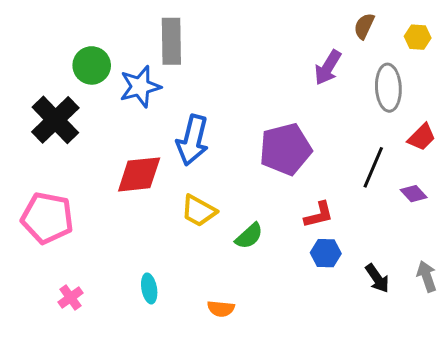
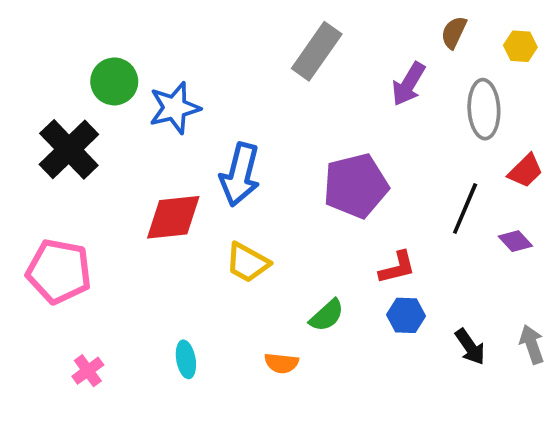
gray rectangle: (171, 41) -> (317, 51), moved, turned 36
green semicircle: (249, 236) -> (327, 315), moved
orange semicircle: (221, 309) -> (281, 363), moved

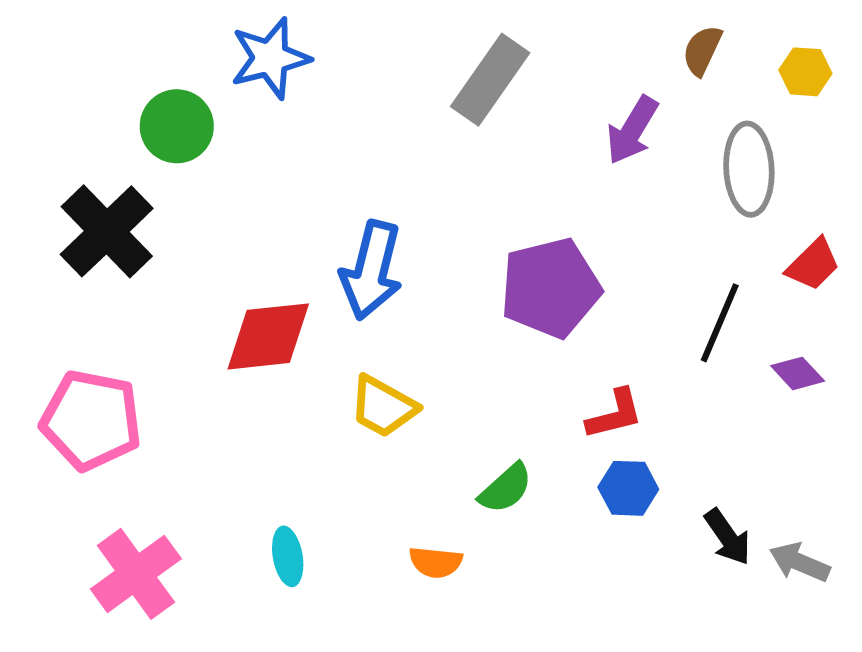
blue star: (175, 108) -> (270, 58), moved
gray arrow: (532, 344) -> (800, 562), moved, turned -48
pink cross: (88, 371) -> (136, 574), size x1.8

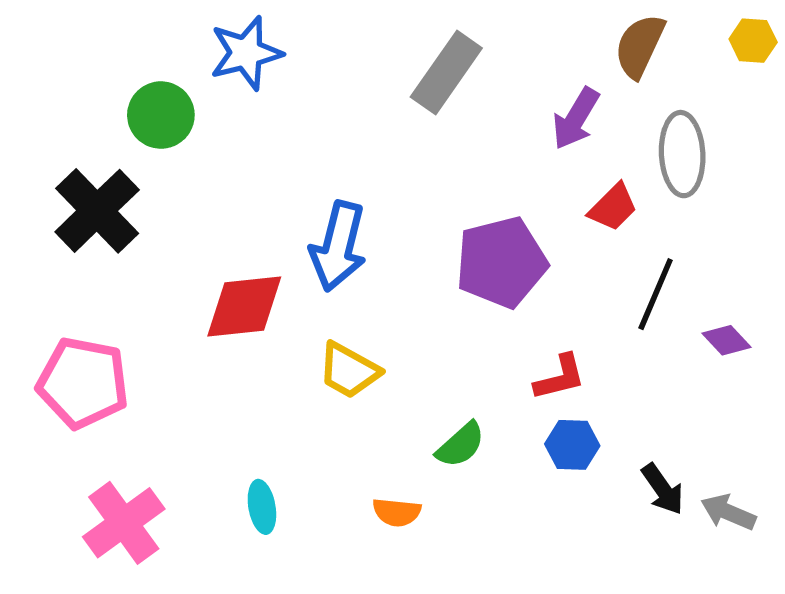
brown semicircle: (702, 50) -> (640, 46), size x1.4
yellow hexagon: (805, 72) -> (753, 41), moved
red trapezoid: (813, 264) -> (613, 207), moved

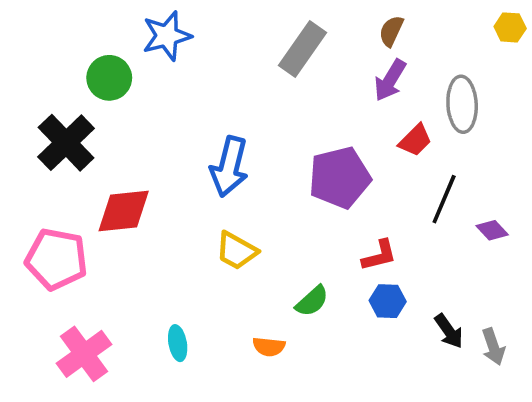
brown semicircle: (640, 46) -> (391, 31), moved, size x0.7
red diamond: (244, 307) -> (124, 211), moved
gray arrow: (728, 512) -> (493, 347), turned -132

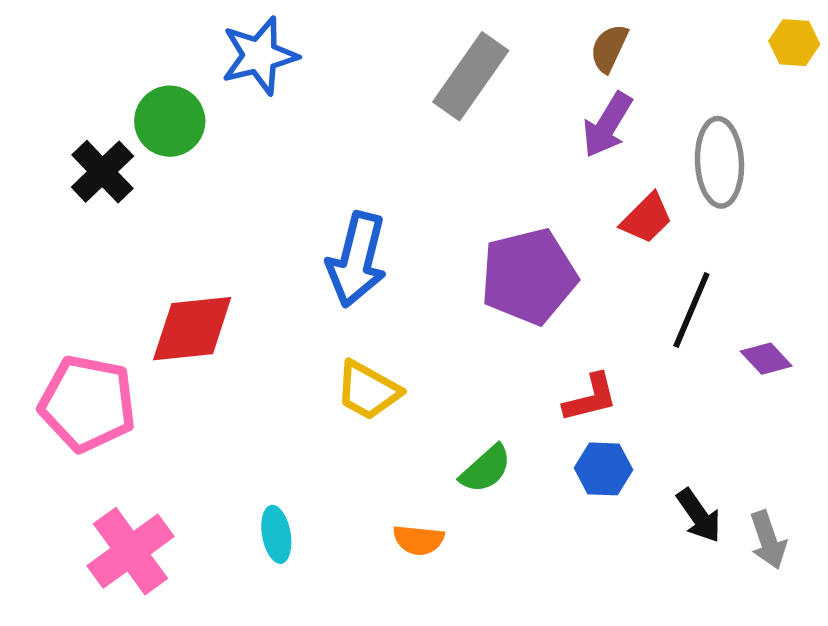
black cross: (66, 143) -> (102, 172), moved, size x0.7

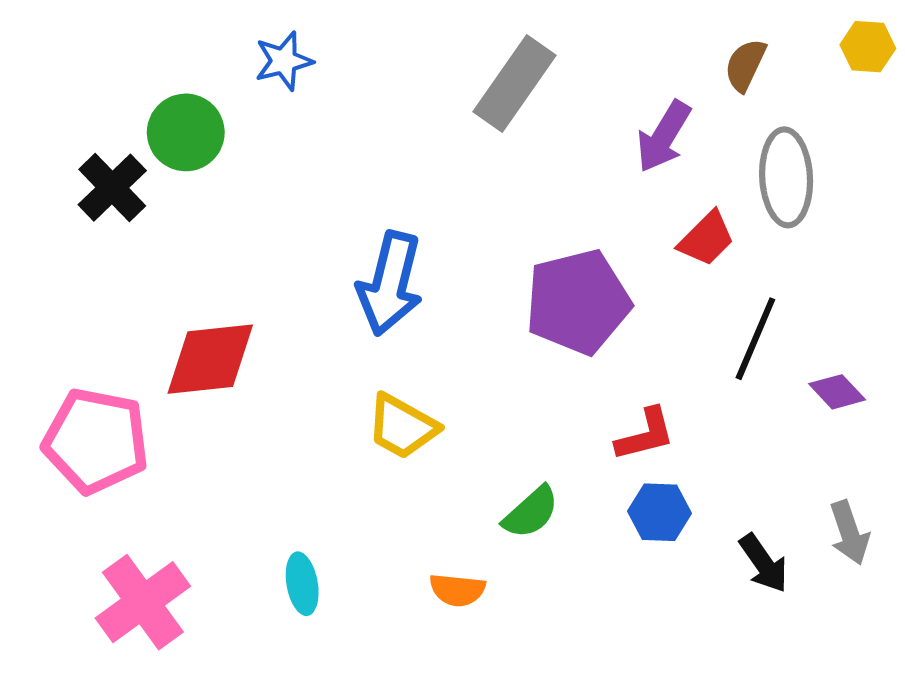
brown semicircle: (609, 48) -> (745, 65), moved
blue star: (260, 56) -> (284, 61), size x0.7
gray arrow: (768, 540) -> (849, 533), moved

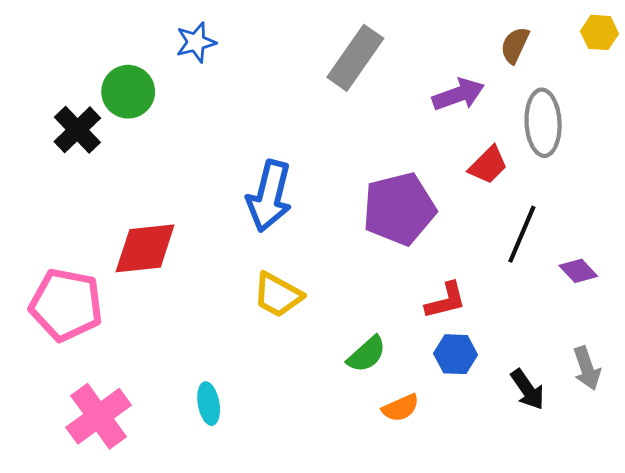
purple arrow: (664, 137) -> (458, 95), turned -141
orange semicircle: (457, 590) -> (401, 408), moved, turned -30

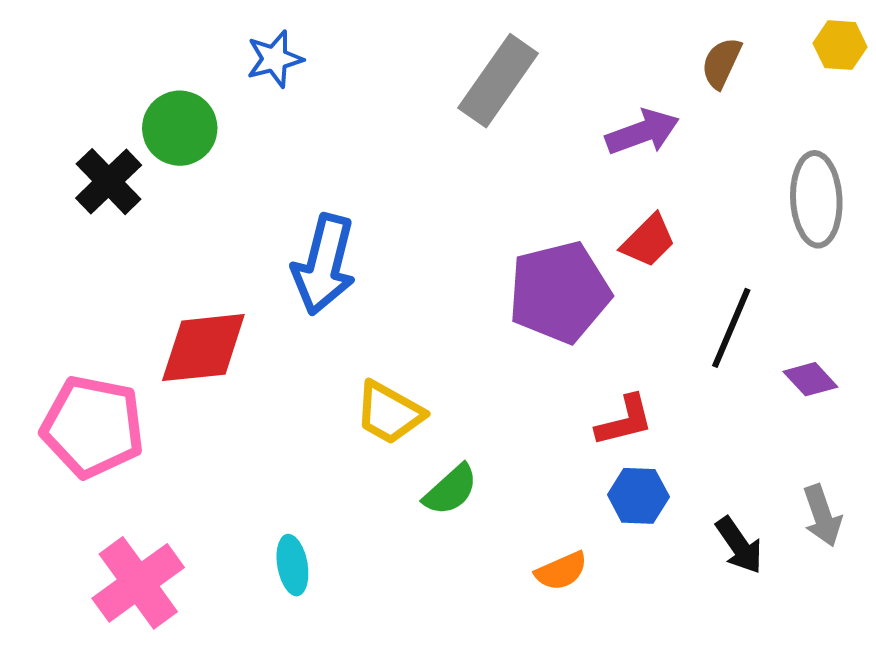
gray ellipse: (543, 123) -> (816, 199), moved
red trapezoid: (488, 165) -> (648, 241), moved
blue arrow: (269, 196) -> (324, 265), moved
green semicircle: (367, 354) -> (451, 490), moved

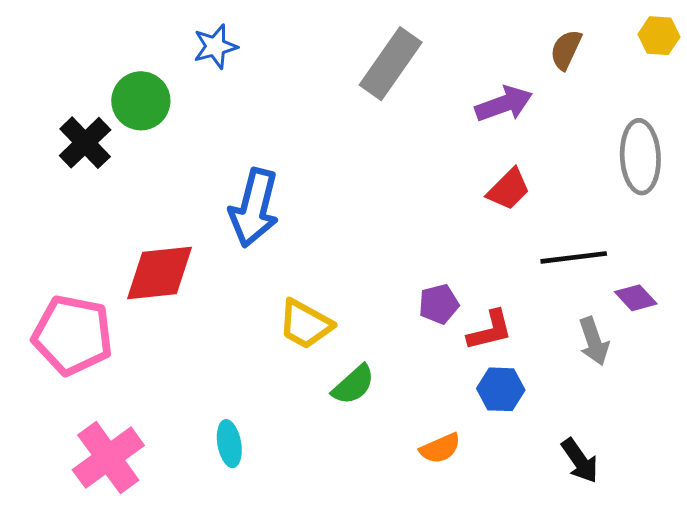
purple pentagon: (559, 292) -> (439, 304), moved, size x0.5
black line: (731, 328) -> (574, 257), turned 60
gray arrow: (822, 516) -> (594, 341), moved
black arrow: (739, 545) -> (580, 461), moved

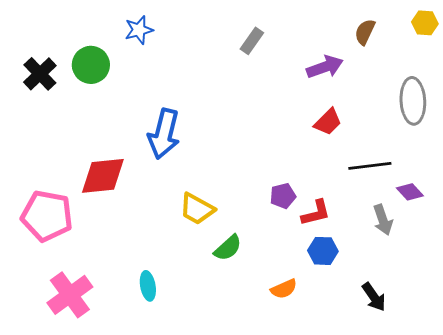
gray rectangle: (391, 64) -> (252, 41), size x0.6
black cross: (85, 143) -> (40, 74), moved

